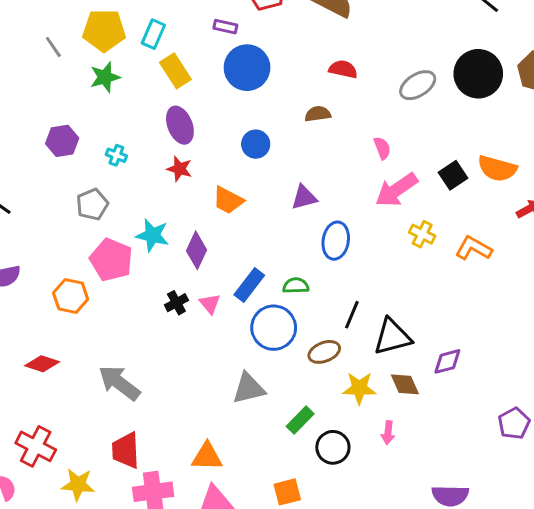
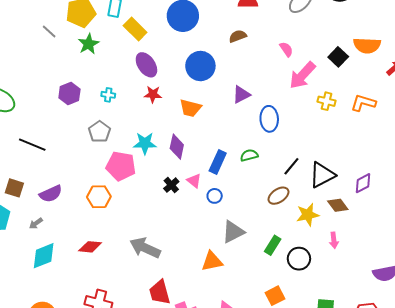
blue circle: (256, 144) -> (200, 66), size x1.5
black line: (352, 315) -> (291, 166), turned 30
blue circle: (274, 328) -> (215, 196), moved, size x0.5
orange triangle: (207, 457) -> (212, 261), moved

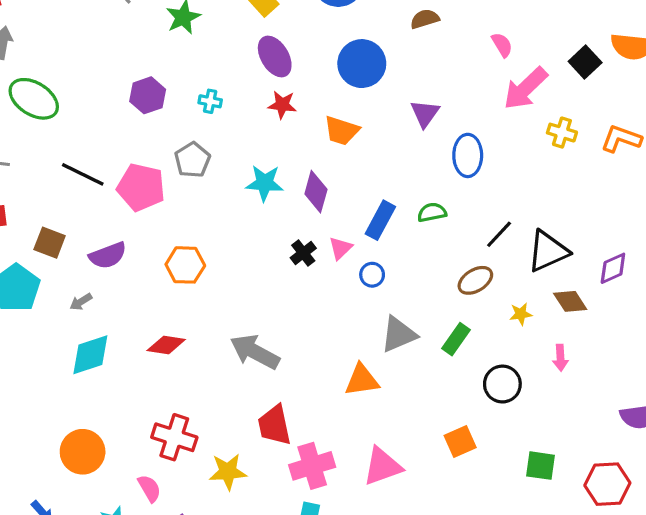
purple triangle: (241, 95) -> (425, 114), turned -30
pink pentagon: (121, 166) -> (141, 187), moved
pink triangle: (194, 181) -> (340, 248), turned 35
yellow star: (308, 215) -> (521, 314), size x0.6
green rectangle: (273, 245) -> (456, 339), moved

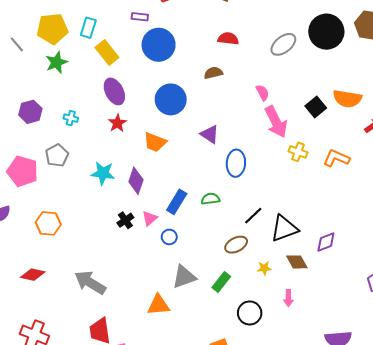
pink arrow: (525, 88) -> (276, 122), turned -76
red star: (282, 105) -> (117, 123), turned 30
purple triangle: (425, 114) -> (210, 134), turned -36

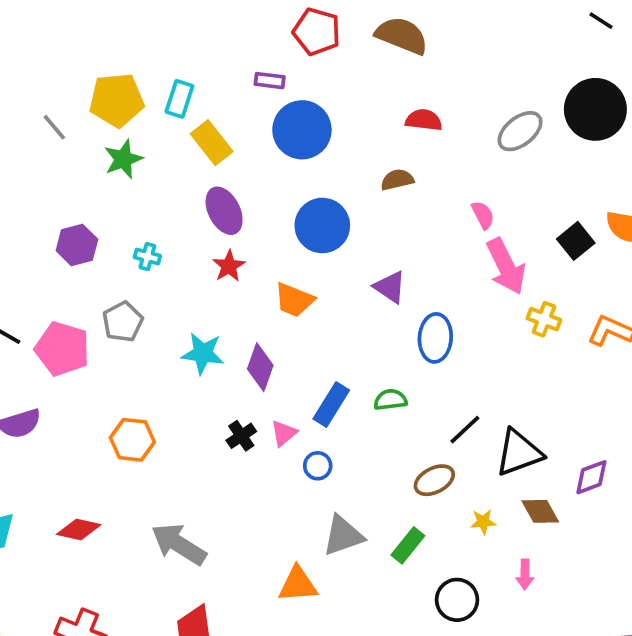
orange hexagon: (48, 223) -> (132, 440), moved

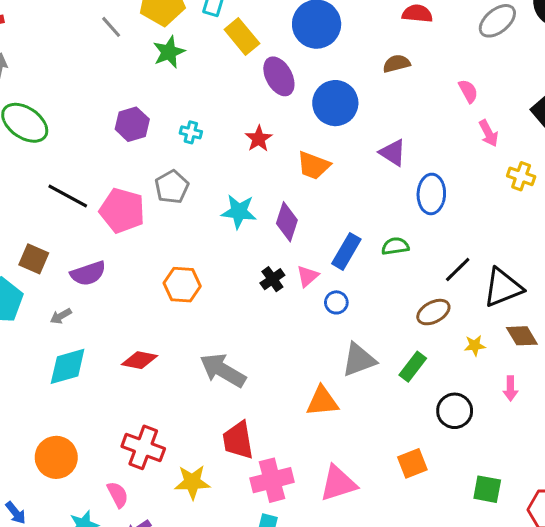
purple ellipse: (224, 211) -> (279, 76), moved
pink arrow: (506, 266) -> (489, 133), size x0.6

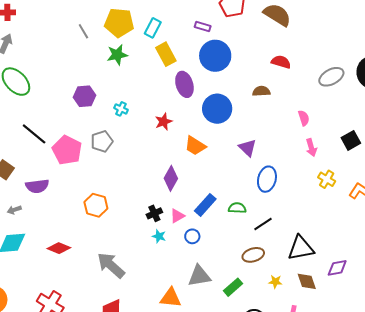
cyan star: (239, 212) -> (159, 236), moved, size x0.6
black line: (458, 270) -> (263, 224), moved

